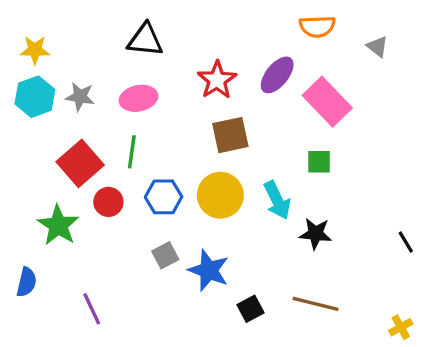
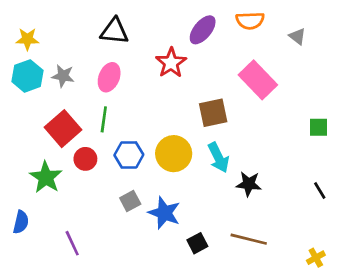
purple ellipse: (277, 75) -> (203, 30), moved
pink ellipse: (138, 98) -> (109, 77), turned -56
brown square: (230, 135) -> (213, 113), moved
green square: (319, 162) -> (318, 127), moved

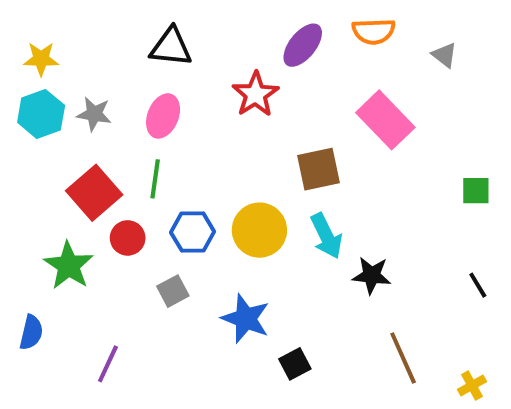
gray square: (130, 201) -> (173, 291), moved
brown line: (249, 239) -> (403, 358), moved, turned 52
purple line: (72, 243) -> (108, 364), turned 50

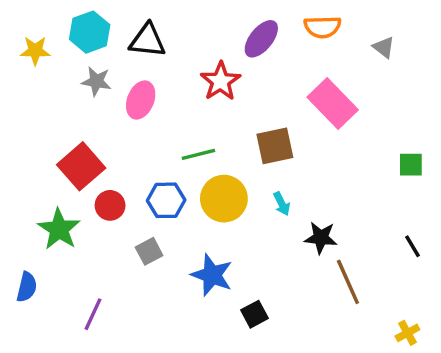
cyan hexagon: (41, 114) -> (90, 32), moved
gray star: (94, 114) -> (96, 81), moved
green line: (155, 179) -> (198, 154), moved, turned 68
cyan arrow: (326, 236) -> (282, 204), size x0.6
brown line: (403, 358) -> (348, 282), moved

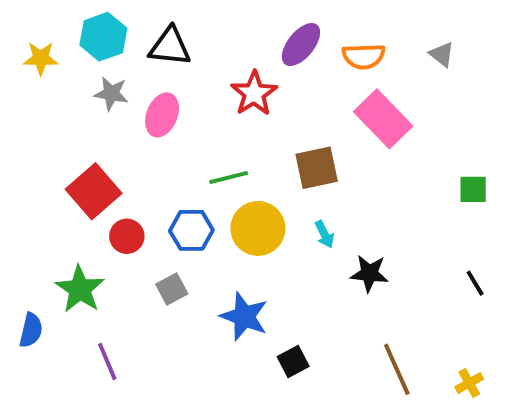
orange semicircle: (322, 27) -> (364, 56), moved
green star: (59, 229) -> (80, 289), moved
brown line: (348, 282) -> (397, 369), moved
purple line: (93, 314) -> (107, 361), turned -48

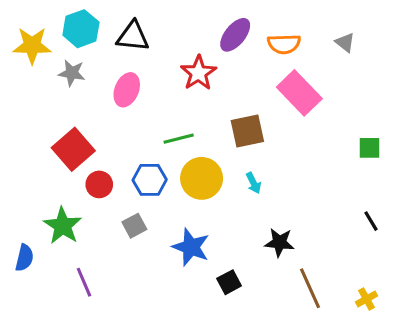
yellow star: (41, 58) -> (32, 46), size x1.4
gray star: (111, 93) -> (72, 73), moved
black star: (369, 273) -> (279, 242), moved

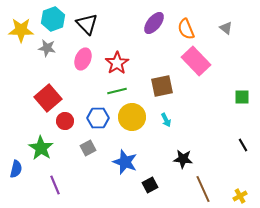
black triangle: (133, 36) -> (87, 24), turned 40
orange semicircle: (284, 44) -> (186, 29), turned 70
red star: (198, 73) -> (117, 63), moved

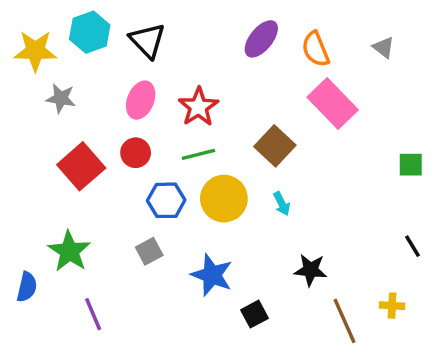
gray star: (47, 48) -> (61, 98), moved
brown square: (162, 86) -> (275, 146), turned -35
red circle: (65, 121) -> (136, 153), moved
yellow cross: (240, 196) -> (392, 306), moved, turned 32

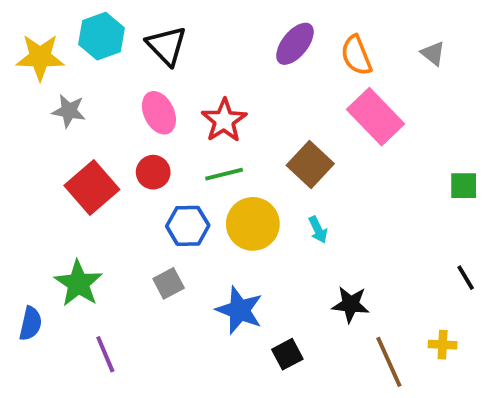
pink ellipse: (141, 100) -> (159, 113), turned -48

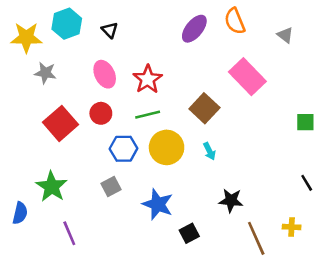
black triangle: (167, 46) -> (110, 30), size x0.6
orange semicircle: (356, 55) -> (235, 21), moved

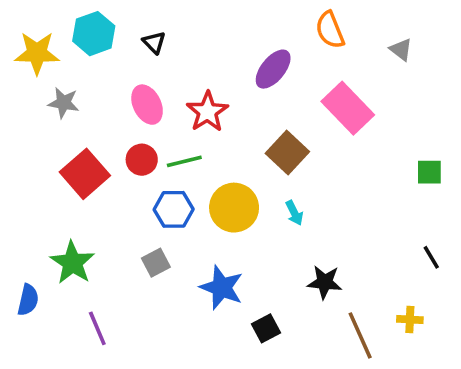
purple ellipse: (194, 29) -> (273, 69), moved
green line: (148, 115) -> (184, 161), moved

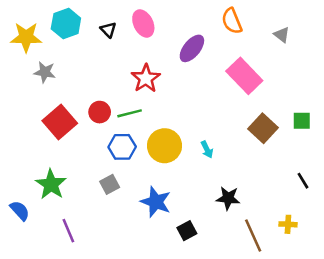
pink ellipse: (147, 105) -> (143, 23), moved
brown square: (287, 153) -> (263, 128), moved
blue semicircle: (28, 300) -> (20, 211), turned -55

